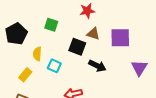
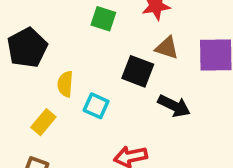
green square: (51, 25) -> (103, 19), moved

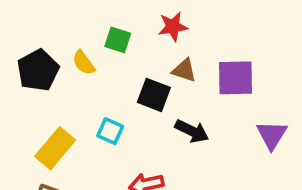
yellow semicircle: (65, 84) -> (84, 63), moved, turned -40
yellow rectangle: (43, 122) -> (55, 148), size x1.5

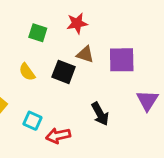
yellow semicircle: (84, 63) -> (27, 72), moved
cyan square: (110, 131) -> (32, 121), moved
black arrow: (192, 131) -> (100, 114), moved, turned 35

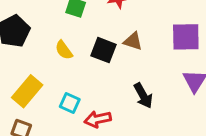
brown triangle: (85, 54) -> (133, 41), moved
purple square: (122, 60) -> (186, 37), moved

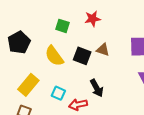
yellow semicircle: (64, 50) -> (54, 56), size x1.5
black arrow: (143, 96) -> (97, 88), moved

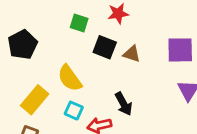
yellow semicircle: (54, 56) -> (70, 78), moved
black square: (82, 56) -> (105, 47), moved

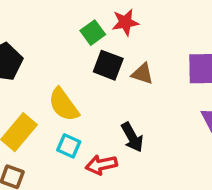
green square: (79, 23) -> (93, 33), moved, turned 36

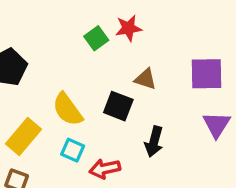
black square: (108, 65) -> (118, 106), moved
black arrow: (132, 137) -> (154, 142), moved, turned 44

